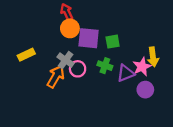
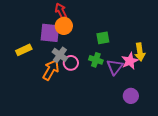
purple square: (89, 38) -> (50, 33), moved
purple triangle: (126, 73) -> (115, 67), turned -30
purple circle: (145, 90) -> (131, 96), moved

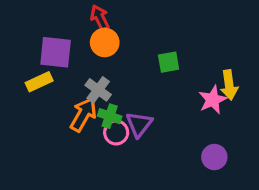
purple square: (50, 33) -> (56, 52), moved
green cross: (96, 60) -> (110, 116), moved
pink circle: (71, 63) -> (116, 132), moved
purple triangle: (115, 67) -> (139, 124), moved

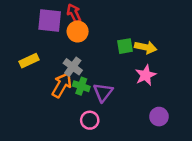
purple square: (56, 52) -> (50, 21), moved
yellow arrow: (229, 85) -> (146, 47), moved, turned -70
pink star: (213, 100) -> (146, 75), moved
pink circle: (116, 132) -> (90, 120), moved

